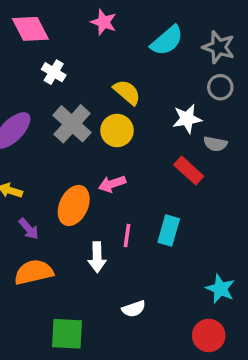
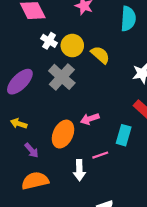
cyan semicircle: (167, 41) -> (128, 19), turned -45
yellow circle: (117, 131) -> (72, 46), moved
cyan rectangle: (169, 230) -> (124, 135), moved
pink line: (127, 235) -> (100, 155), turned 63

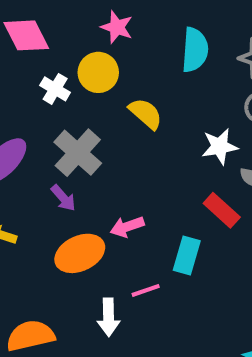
yellow circle: (72, 46) -> (98, 72), moved
orange ellipse: (63, 134) -> (80, 253), turned 40
purple arrow: (32, 150) -> (63, 198), moved

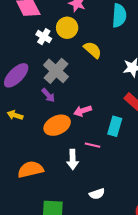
pink line: (146, 290) -> (93, 145), turned 32

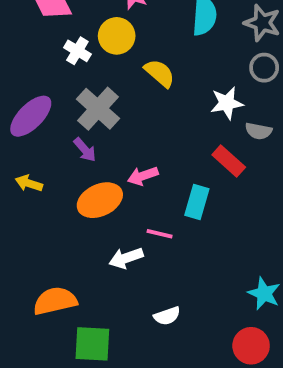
white arrow: (73, 160) -> (126, 258), turned 72
orange semicircle: (31, 169) -> (55, 301), moved

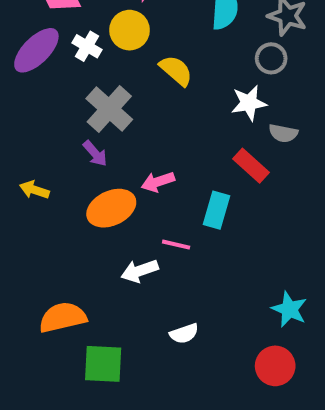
gray circle: (264, 68) -> (271, 58), moved
purple ellipse: (31, 116) -> (36, 50), moved

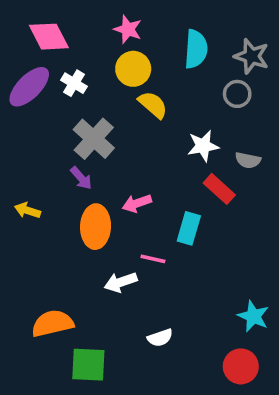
yellow circle: (129, 30) -> (133, 69), moved
white star: (249, 103) -> (203, 146), moved
orange ellipse: (111, 208) -> (96, 227), turned -63

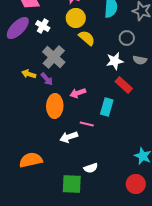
gray circle: (237, 94) -> (127, 38), moved
gray semicircle: (248, 160) -> (140, 60), moved
yellow arrow: (27, 210) -> (29, 74), moved
green square: (88, 365) -> (72, 184), moved

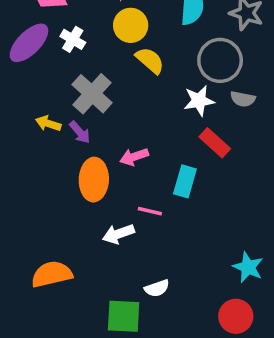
gray circle: (127, 38) -> (220, 60), size x1.6

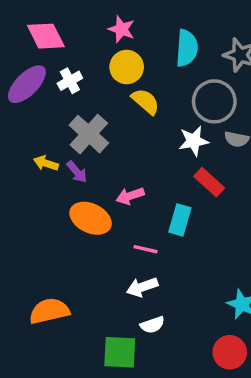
white cross: (73, 39) -> (70, 81), turned 30
orange ellipse: (94, 180) -> (91, 218), turned -66
white arrow: (118, 234) -> (142, 287), moved

